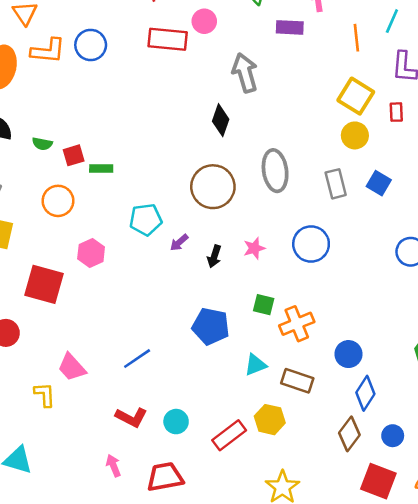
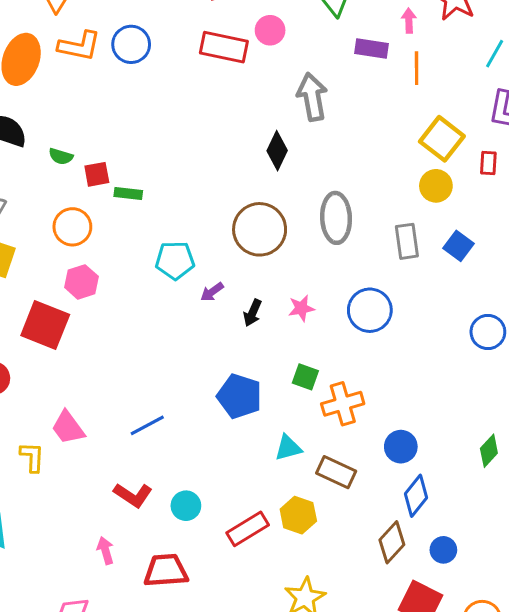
orange line: (356, 38) -> (417, 68), moved
pink hexagon: (91, 253) -> (81, 282), moved

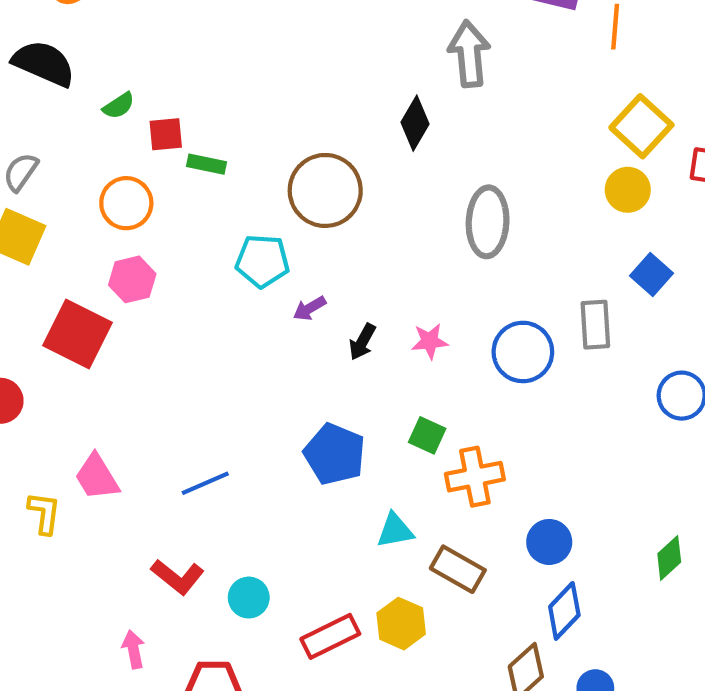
green semicircle: (61, 156) -> (119, 106), turned -55
brown circle: (260, 229) -> (325, 190), moved
gray rectangle: (407, 241) -> (595, 325), moved

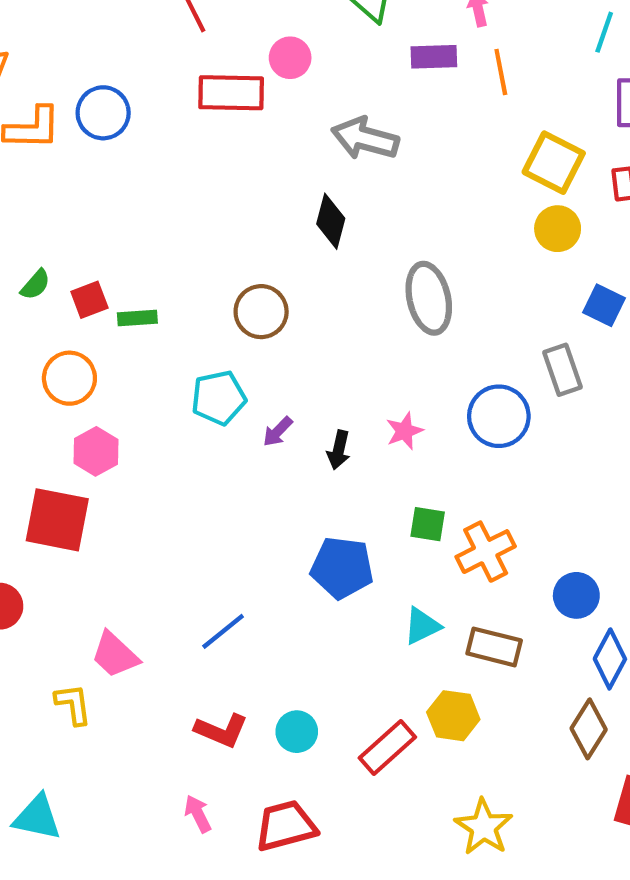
gray arrow: (469, 54) -> (365, 138), turned -54
brown circle: (325, 190) -> (261, 312), size x0.7

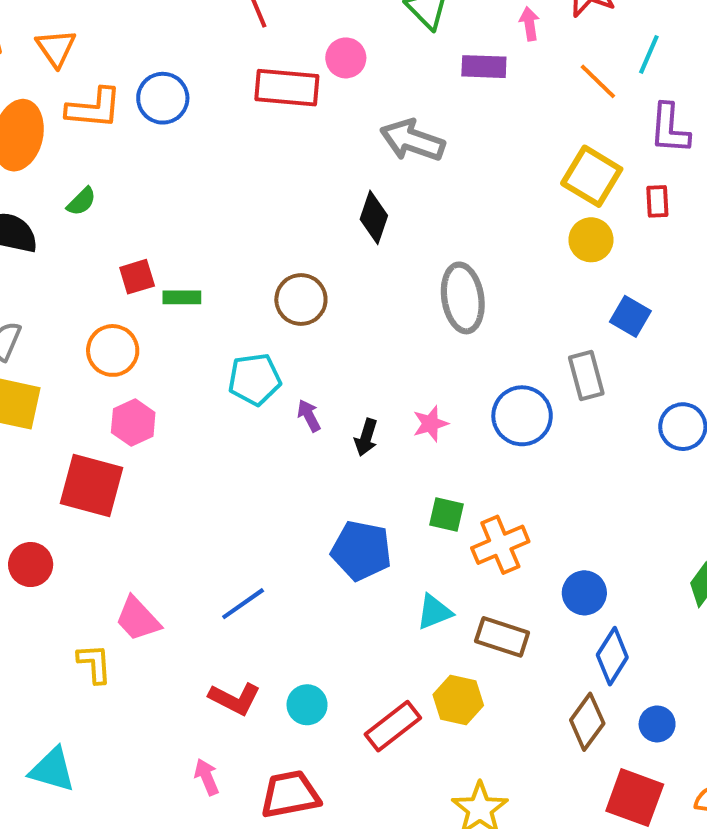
orange line: (501, 72) -> (598, 81), moved, turned -39
green semicircle: (35, 285) -> (81, 201), moved
purple arrow: (278, 432) -> (309, 416), turned 104

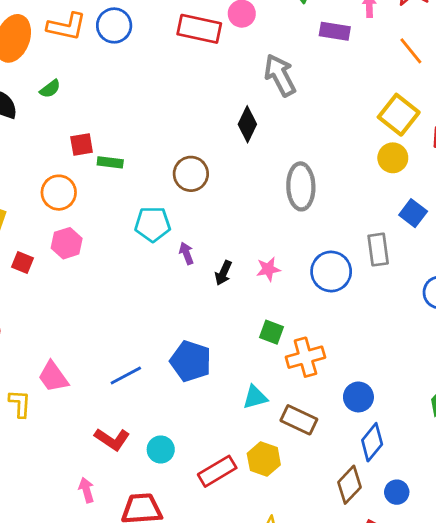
gray arrow: (412, 140) -> (280, 75), turned 36
red square: (91, 486) -> (23, 262), moved, size x0.5
blue pentagon: (361, 551) -> (191, 361), moved

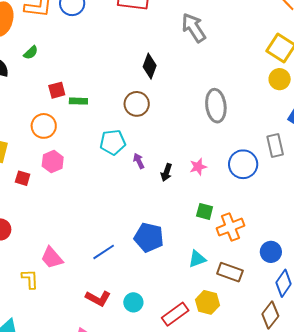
black diamond: (247, 124) -> (150, 66), moved

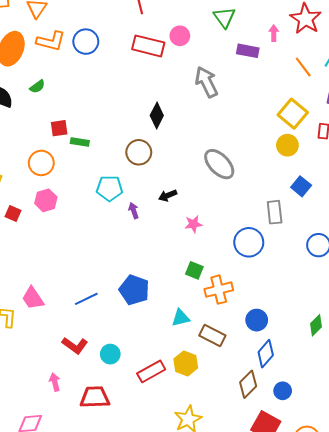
gray ellipse: (216, 106) -> (219, 164), turned -44
blue circle: (243, 164) -> (249, 242), moved
black arrow: (166, 172) -> (168, 195), moved, turned 42

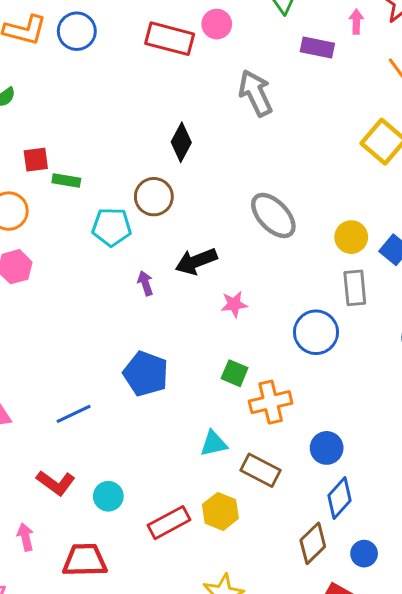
yellow circle: (287, 145) -> (351, 237), moved
cyan pentagon: (109, 188) -> (112, 227), moved
black arrow: (168, 195) -> (196, 261), size x1.5
blue pentagon: (134, 290) -> (146, 374), moved

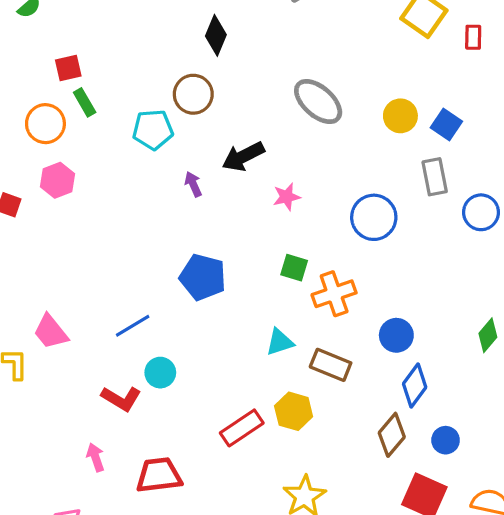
green rectangle: (66, 180) -> (85, 102), moved, turned 56
gray rectangle: (355, 288) -> (435, 177), moved
cyan circle: (108, 496) -> (160, 373), moved

